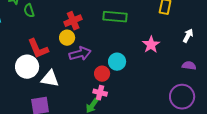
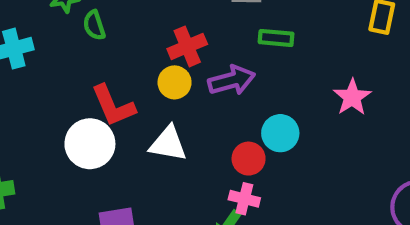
green rectangle: (115, 17) -> (276, 38), size x0.7
purple arrow: (80, 54) -> (232, 80), moved
white triangle: (50, 79) -> (168, 144), moved

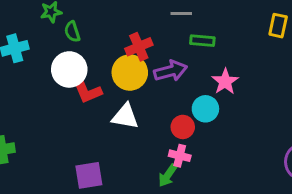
yellow circle: (175, 82) -> (130, 72), size x1.5
pink star: (352, 97) -> (225, 82), moved
white circle: (90, 144) -> (69, 69), moved

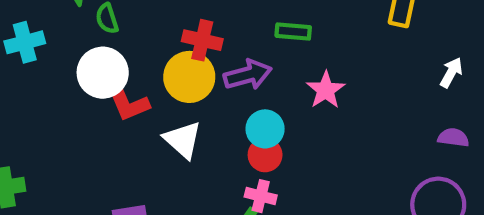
red cross: (139, 47) -> (202, 40), turned 36
cyan circle: (205, 109) -> (265, 129), moved
white triangle: (125, 116) -> (183, 140), turned 32

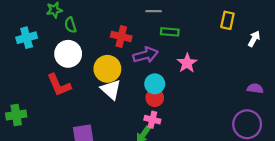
white arrow: (451, 73) -> (254, 39), moved
yellow circle: (189, 77) -> (107, 69), moved
red L-shape: (126, 101) -> (59, 85), moved

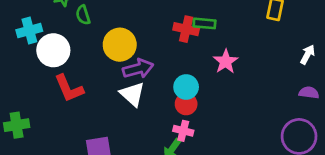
red cross: (121, 37) -> (186, 29), moved
white arrow: (254, 39) -> (308, 55), moved
white circle: (68, 54) -> (53, 50), moved
purple arrow: (145, 55) -> (138, 69), moved
yellow circle: (107, 69) -> (120, 45), moved

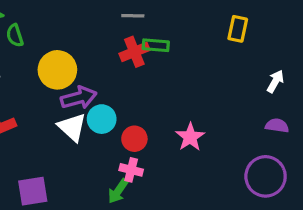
red cross: (186, 29) -> (134, 52), turned -35
pink star: (226, 62) -> (190, 137), moved
cyan circle: (186, 87) -> (102, 119), moved

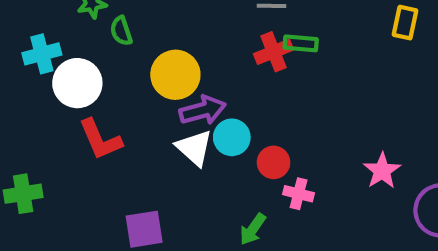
pink star: (190, 137) -> (382, 171), moved
pink cross: (131, 170) -> (299, 194), moved

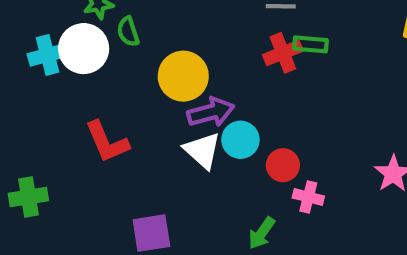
white circle: (77, 83) -> (84, 49), moved

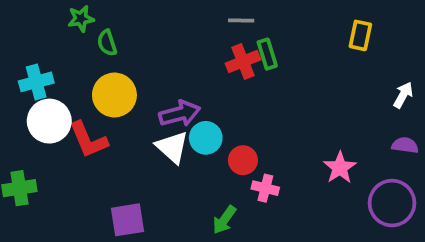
green rectangle: (310, 44) -> (267, 54), turned 68
white circle: (84, 49) -> (49, 121), moved
cyan cross: (48, 55) -> (36, 82), moved
yellow circle: (183, 76) -> (114, 95), moved

